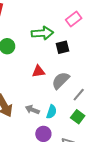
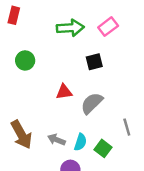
green arrow: (42, 33) -> (70, 28), moved
gray line: (79, 95) -> (127, 127), moved, turned -56
green square: (78, 117) -> (103, 148), moved

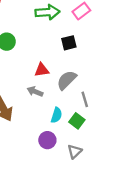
gray line: (127, 127) -> (85, 99), moved
gray arrow: (57, 140) -> (35, 91), moved

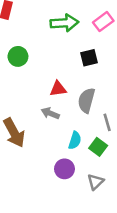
gray semicircle: (67, 80) -> (86, 100), turned -30

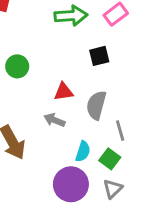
green circle: (18, 56) -> (17, 66), moved
purple circle: (64, 169) -> (71, 184), size x1.5
gray triangle: (96, 182) -> (113, 189), moved

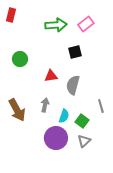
gray arrow: (54, 120) -> (45, 105), moved, turned 80
gray line: (120, 131) -> (101, 106), moved

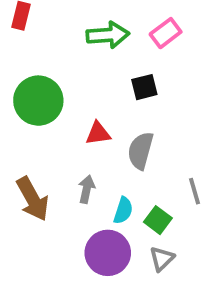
green circle: (20, 59) -> (38, 101), size x1.6

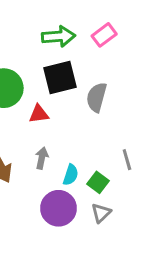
black square: (144, 87) -> (60, 77), moved, size x1.6
red triangle: (98, 133) -> (39, 114), moved
gray semicircle: (141, 151) -> (97, 97), moved

